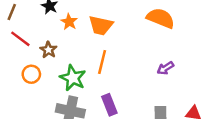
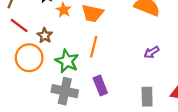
orange circle: (31, 74) -> (29, 58), size x1.6

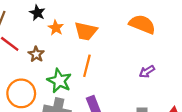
orange circle: (29, 58) -> (21, 93), moved

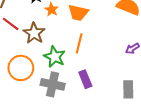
brown star: (36, 54) -> (34, 33), size x1.5

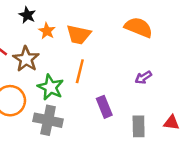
purple rectangle: (85, 79) -> (104, 107), moved

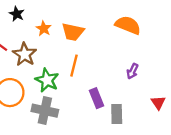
black star: (27, 15) -> (17, 14), moved
purple arrow: (143, 77) -> (132, 71), turned -32
red triangle: (172, 123) -> (158, 103), moved, turned 48
gray rectangle: (139, 126) -> (117, 114), moved

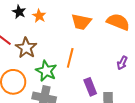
orange star: (44, 29) -> (39, 16), moved
orange trapezoid: (73, 32) -> (81, 22), moved

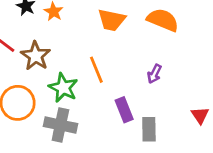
orange line: (70, 58) -> (96, 70), turned -36
purple arrow: (122, 63) -> (154, 74), moved

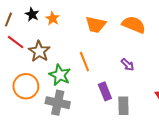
purple arrow: (154, 74) -> (128, 65), turned -72

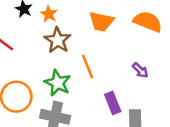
brown star: (39, 51) -> (58, 40), moved

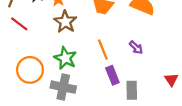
orange line: (88, 67) -> (103, 50), moved

